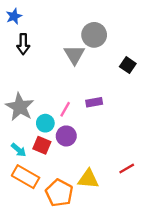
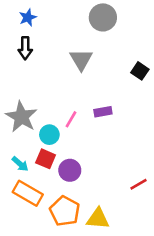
blue star: (14, 16) -> (28, 17), moved
gray circle: (94, 35) -> (103, 17), moved
purple circle: (66, 136) -> (70, 170), moved
yellow triangle: (88, 179) -> (98, 219), moved

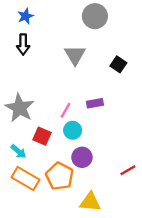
black square: (140, 71) -> (118, 64), moved
cyan circle: (49, 135) -> (73, 130), moved
red square: (46, 159) -> (42, 136), moved
purple circle: (70, 170) -> (82, 157), moved
orange pentagon: (65, 211) -> (60, 176), moved

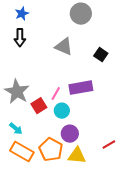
gray triangle: (75, 55) -> (64, 47), turned -36
purple rectangle: (95, 103) -> (81, 88), size x1.6
red square: (42, 136) -> (39, 106), moved, turned 35
yellow triangle: (90, 202) -> (77, 156), moved

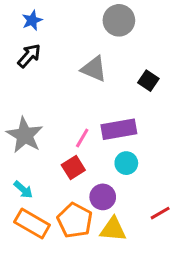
black arrow: (20, 38) -> (29, 56), turned -138
red square: (39, 106) -> (73, 167), moved
cyan circle: (62, 111) -> (126, 163), moved

